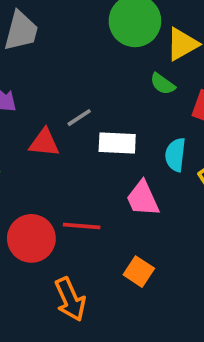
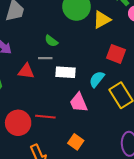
green semicircle: (163, 84) -> (51, 41), moved
gray line: (79, 118) -> (45, 58), turned 32
cyan semicircle: (175, 155) -> (97, 79), turned 30

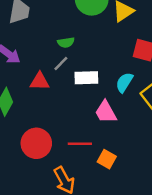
green semicircle: (51, 41) -> (66, 42), turned -40
gray line: (45, 58) -> (61, 63), turned -40
red line: (45, 117) -> (80, 144), moved

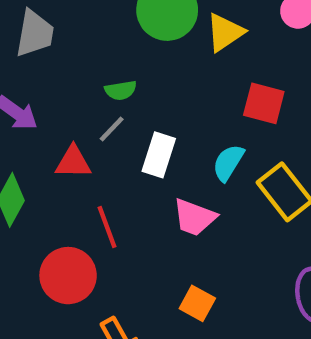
white rectangle: (86, 78) -> (159, 155), turned -70
pink trapezoid: (106, 112) -> (194, 217), turned -40
red line: (80, 144) -> (107, 227), moved, turned 70

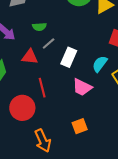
green semicircle: (121, 90) -> (39, 27), moved
orange square: (197, 303) -> (80, 126), turned 35

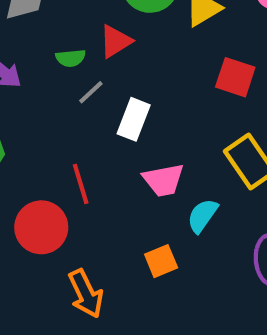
red triangle: (30, 57) -> (115, 41), moved, turned -36
cyan semicircle: (100, 64) -> (202, 216), moved
pink trapezoid: (82, 87) -> (163, 180), turned -35

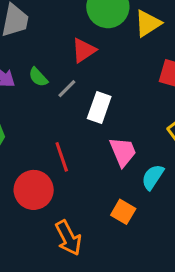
green semicircle: (71, 58) -> (38, 77), moved, turned 55
pink trapezoid: (163, 180) -> (123, 152), turned -100
orange square: (161, 261) -> (123, 212), turned -35

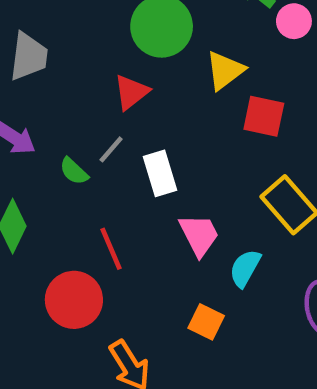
yellow triangle: (148, 23) -> (225, 70), moved
green semicircle: (38, 77) -> (74, 171), moved
white rectangle: (99, 108) -> (160, 173), turned -32

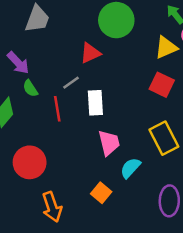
yellow triangle: (225, 70) -> (166, 47), moved
green semicircle: (74, 171) -> (30, 88), moved
red line: (111, 249) -> (57, 109), moved

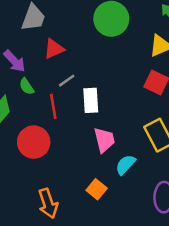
red triangle: (90, 53) -> (54, 49), moved
red circle: (30, 162) -> (34, 142), moved

